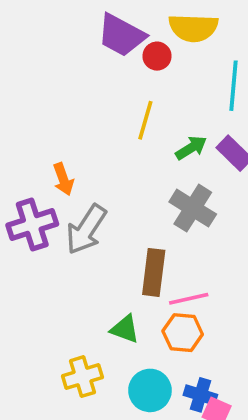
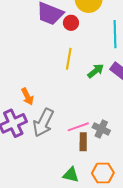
gray cross: (193, 208) -> (101, 129), moved, size x0.7
brown rectangle: (154, 272) -> (83, 142), size x0.7
pink line: (189, 299) -> (78, 127), moved

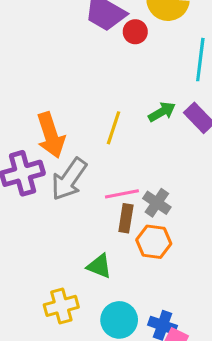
yellow line: (69, 59) -> (114, 128), moved
orange arrow: (27, 96) -> (51, 135), size x1.6
orange hexagon: (103, 173) -> (154, 242), moved

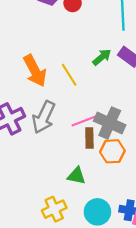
yellow line: (114, 128) -> (69, 75), turned -40
orange arrow: (51, 135) -> (35, 71), moved
gray cross: (157, 203) -> (110, 123), size x1.5

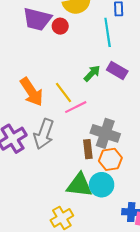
pink line: (83, 121) -> (76, 107), moved
green triangle: (76, 176) -> (79, 185), size x1.5
cyan circle: (97, 212) -> (102, 185), moved

